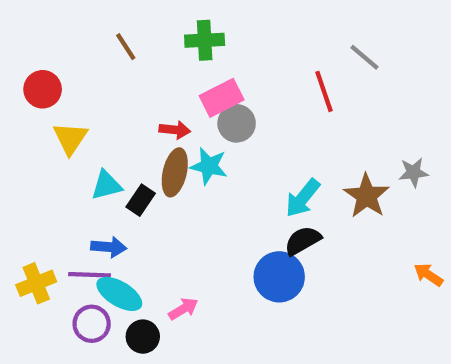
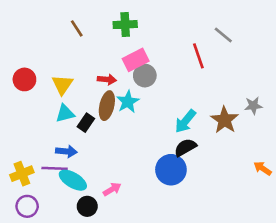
red circle: (43, 89) -> (24, 79), moved
yellow triangle: (70, 138) -> (62, 85), moved
cyan star: (209, 166) -> (128, 102), turned 30
purple circle: (92, 324) -> (27, 206), moved

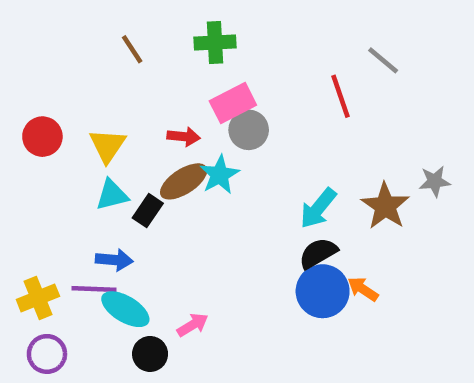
brown ellipse: (107, 106) -> (184, 181), turned 44
orange arrow: (262, 168) -> (363, 289), moved
blue circle: (171, 170) -> (323, 291), moved

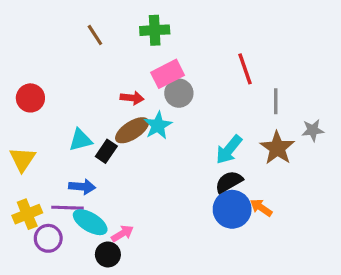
gray line: (383, 60) -> (276, 101), moved, turned 50
yellow triangle: (107, 146) -> (22, 159), moved
pink arrow: (193, 325) -> (122, 233), moved
purple circle: (47, 354) -> (48, 238), moved

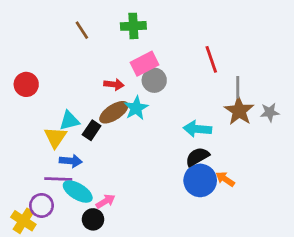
brown star: (277, 148) -> (239, 111), moved
cyan arrow: (229, 150) -> (197, 129), turned 56
yellow triangle: (22, 159) -> (55, 137), moved
yellow cross: (27, 214) -> (23, 221), moved, turned -35

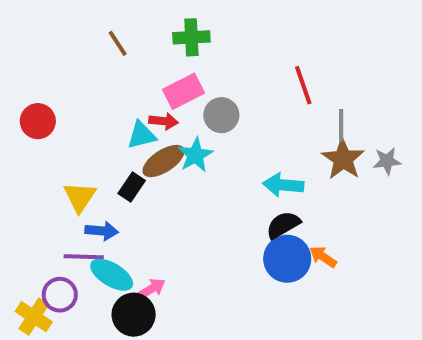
pink rectangle: (144, 64) -> (183, 91), moved
cyan triangle: (69, 121) -> (142, 135), moved
black circle: (93, 219) -> (134, 315), size x1.4

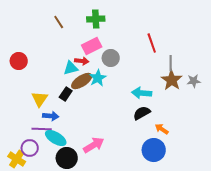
blue circle: (287, 259) -> (154, 150), moved
pink arrow: (152, 289) -> (94, 145), moved, size x1.5

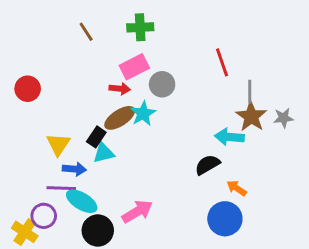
cyan triangle: (71, 68) -> (104, 153), moved
cyan arrow: (142, 93) -> (229, 137), moved

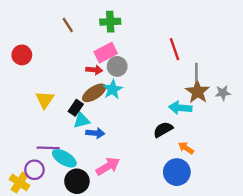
gray circle: (162, 84) -> (117, 66), moved
red circle: (28, 89) -> (22, 55), moved
yellow triangle: (58, 144) -> (45, 100), moved
blue arrow: (74, 169) -> (95, 133), moved

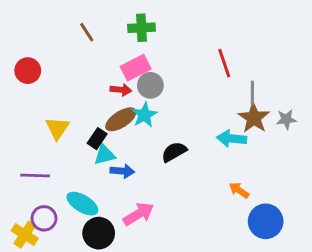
black semicircle: (163, 130) -> (174, 152), moved
purple line: (48, 148) -> (35, 175), moved
blue circle: (177, 172) -> (266, 221), moved

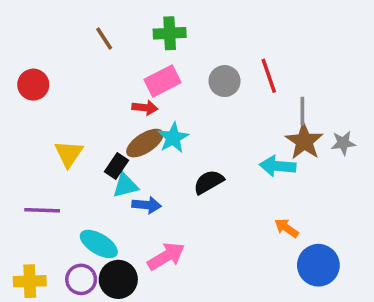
gray circle: (150, 85) -> (225, 81), moved
purple circle: (44, 218) -> (81, 279), moved
yellow cross: (25, 235) -> (30, 281), turned -35

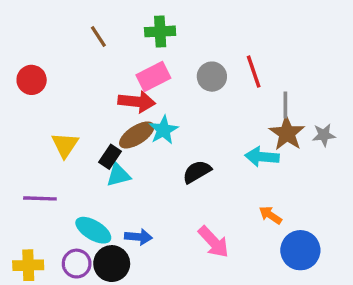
red arrow: (145, 108) -> (137, 102), size x1.5
blue arrow: (147, 205) -> (138, 237), moved
pink arrow: (166, 256) -> (214, 242), moved, turned 78

